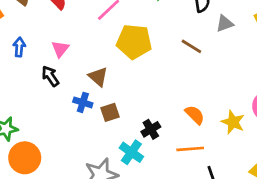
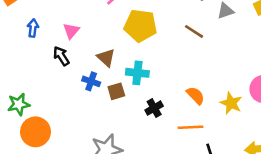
cyan cross: (131, 152) -> (137, 73), moved, turned -30

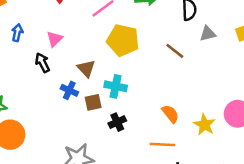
black cross: (154, 108) -> (117, 122), moved

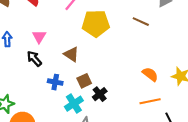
cyan cross: (116, 86) -> (74, 104), moved, turned -30
blue cross: (69, 90) -> (55, 82), moved
black cross: (117, 122) -> (100, 94), moved

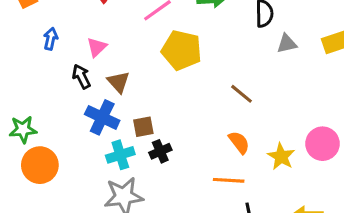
brown line: (141, 22) -> (241, 94), moved
brown triangle: (71, 54) -> (118, 82), moved
blue cross: (55, 82) -> (102, 117), size x1.5

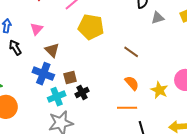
black arrow: (81, 76) -> (15, 47), moved

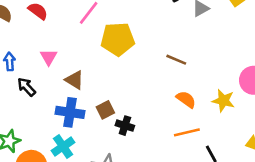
black cross: (82, 92) -> (125, 126), turned -32
cyan cross: (57, 97) -> (63, 146), moved

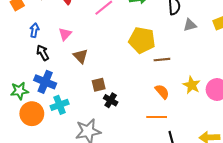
yellow pentagon: (118, 39) -> (142, 40), moved
brown line: (176, 60) -> (162, 60), turned -42
yellow star: (223, 101) -> (192, 85), moved
blue cross: (70, 112) -> (45, 82), moved

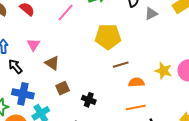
brown line: (162, 60) -> (121, 65), moved
brown square: (99, 85) -> (63, 88), moved
orange semicircle: (162, 92) -> (136, 82), turned -42

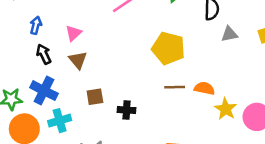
brown triangle: (52, 63) -> (78, 60), moved
orange semicircle: (136, 82) -> (204, 88), moved
black cross: (89, 100) -> (127, 110), moved, turned -32

